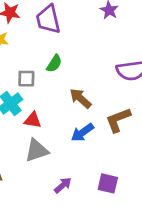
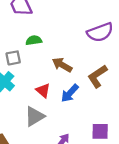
green semicircle: (54, 64) -> (34, 40), turned -119
red triangle: (33, 120) -> (43, 90), moved, turned 42

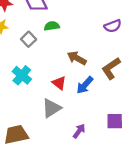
purple semicircle: (100, 32) -> (113, 26), size x0.7
green semicircle: (34, 40) -> (52, 26), moved
gray square: (13, 58) -> (29, 39), moved, turned -32

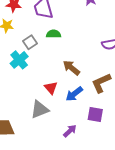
cyan cross: (22, 75) -> (19, 60), moved
purple square: (115, 121) -> (95, 115), moved
purple arrow: (79, 131) -> (70, 131), moved

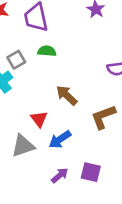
blue arrow: (74, 94) -> (60, 139), moved
purple square: (95, 115) -> (91, 172), moved

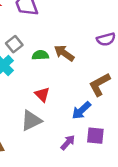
green semicircle: (47, 51) -> (40, 55), moved
brown arrow: (67, 95) -> (64, 53), moved
blue arrow: (60, 139) -> (81, 110), moved

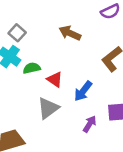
green semicircle: (40, 55) -> (32, 68), moved
blue arrow: (81, 110) -> (83, 91), moved

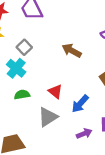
green semicircle: (32, 68) -> (22, 95), moved
purple arrow: (90, 124) -> (84, 134), turned 32

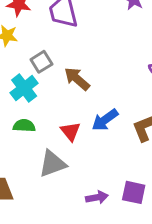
brown arrow: (72, 51) -> (77, 79), moved
blue arrow: (80, 104) -> (105, 120), moved

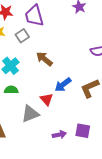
gray square: (41, 62) -> (22, 36), moved
red triangle: (71, 131) -> (47, 99), moved

